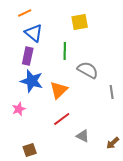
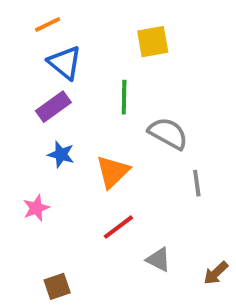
purple rectangle: (28, 56) -> (53, 107), turned 42
blue star: (32, 81) -> (61, 154), size x0.6
gray line: (112, 92) -> (197, 183), moved

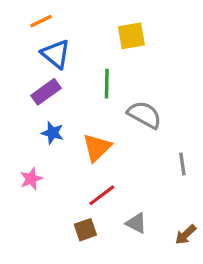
gray line: (197, 183) -> (182, 164), moved
brown square: (57, 286) -> (85, 230), moved

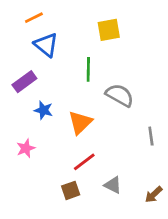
purple rectangle: (46, 92) -> (24, 82), moved

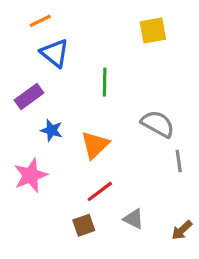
yellow square: (109, 30) -> (153, 31), moved
gray semicircle: (120, 95) -> (158, 124), moved
pink star: (26, 148) -> (31, 175), size x1.5

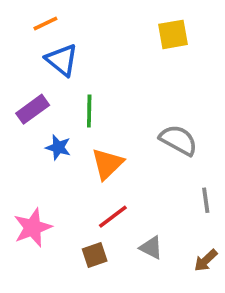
green line: (105, 82) -> (89, 111), moved
gray line: (179, 161) -> (206, 200), moved
pink star: (31, 175) -> (33, 228), moved

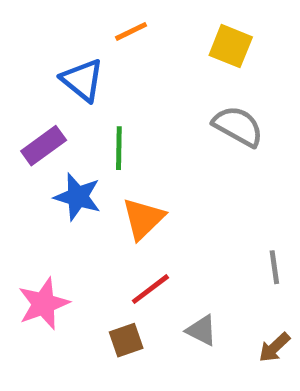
orange line: (45, 24) -> (131, 31), moved
yellow square: (173, 34) -> (231, 46), turned 32
gray semicircle: (178, 140) -> (238, 126), moved
blue star: (58, 147) -> (78, 197), size x1.4

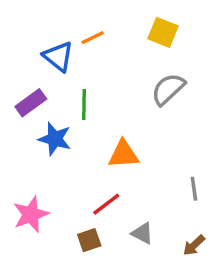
orange line: (131, 31) -> (93, 38), moved
gray semicircle: (238, 126) -> (168, 89), turned -72
orange triangle: (143, 219) -> (123, 154), moved, turned 40

